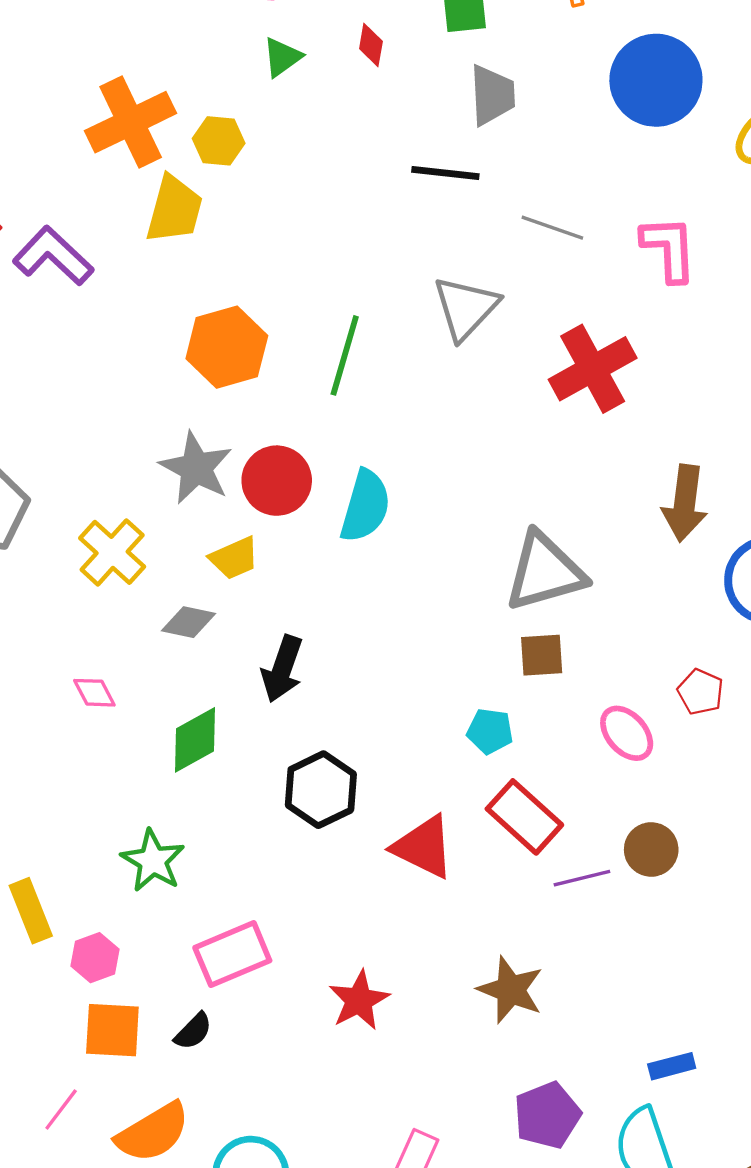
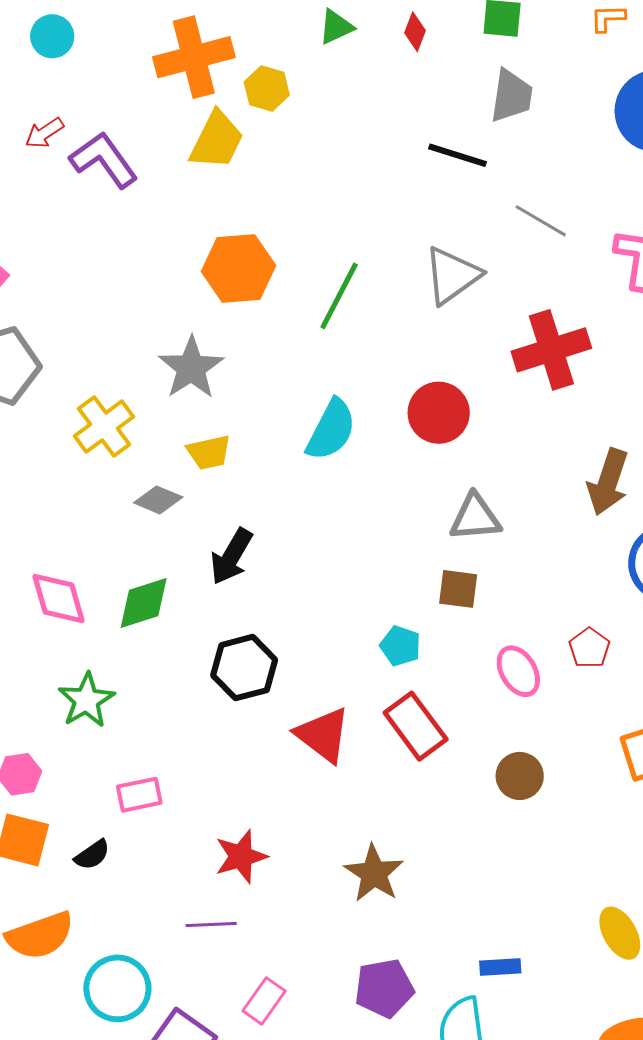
red circle: (277, 481) -> (439, 413), moved
gray triangle: (545, 572) -> (475, 517), size x0.7
pink diamond: (94, 693) -> (59, 598), moved, size x1.6
purple line: (582, 878) -> (211, 925), moved
pink rectangle: (232, 954) -> (139, 795), size x0.7

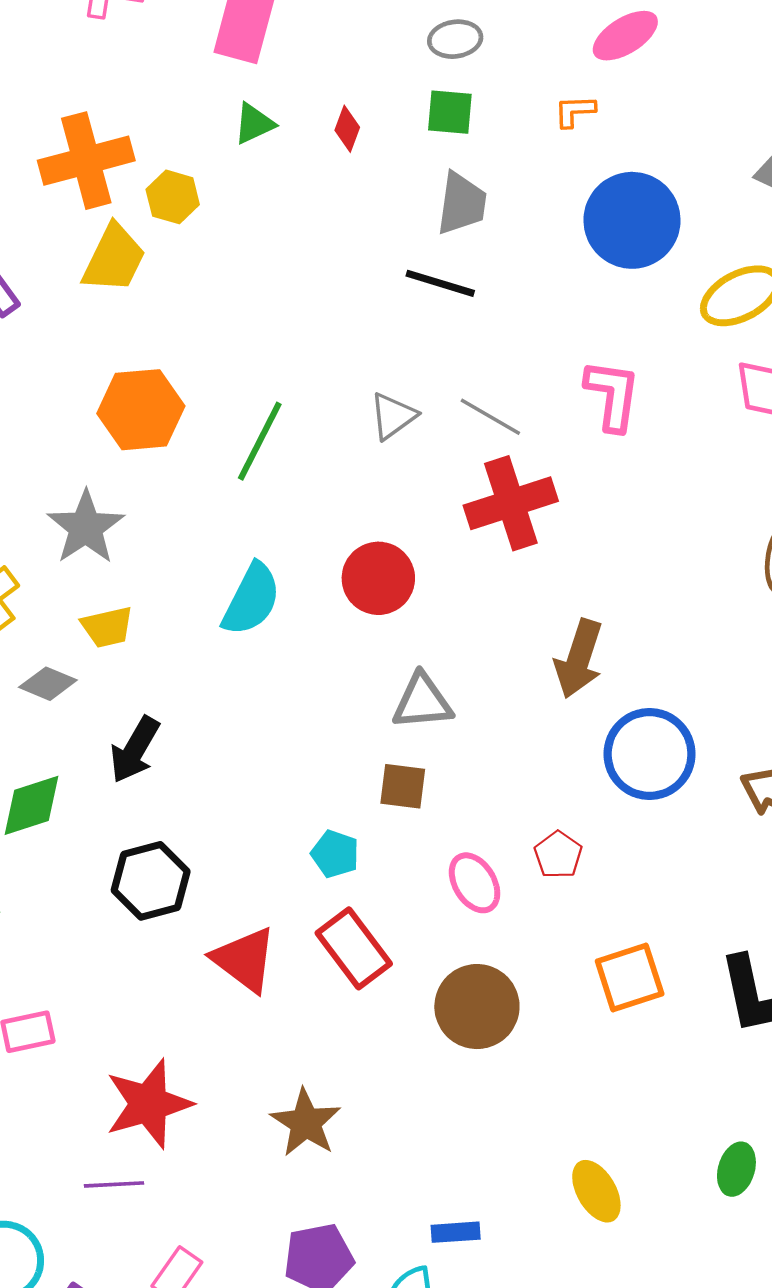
black line: (457, 155) -> (440, 283), moved
gray line: (541, 221) -> (490, 417), moved
gray triangle: (452, 275) -> (393, 416), size x0.7
brown circle: (520, 776) -> (477, 1007), size x1.5
red star: (241, 856) -> (149, 1104), size x1.4

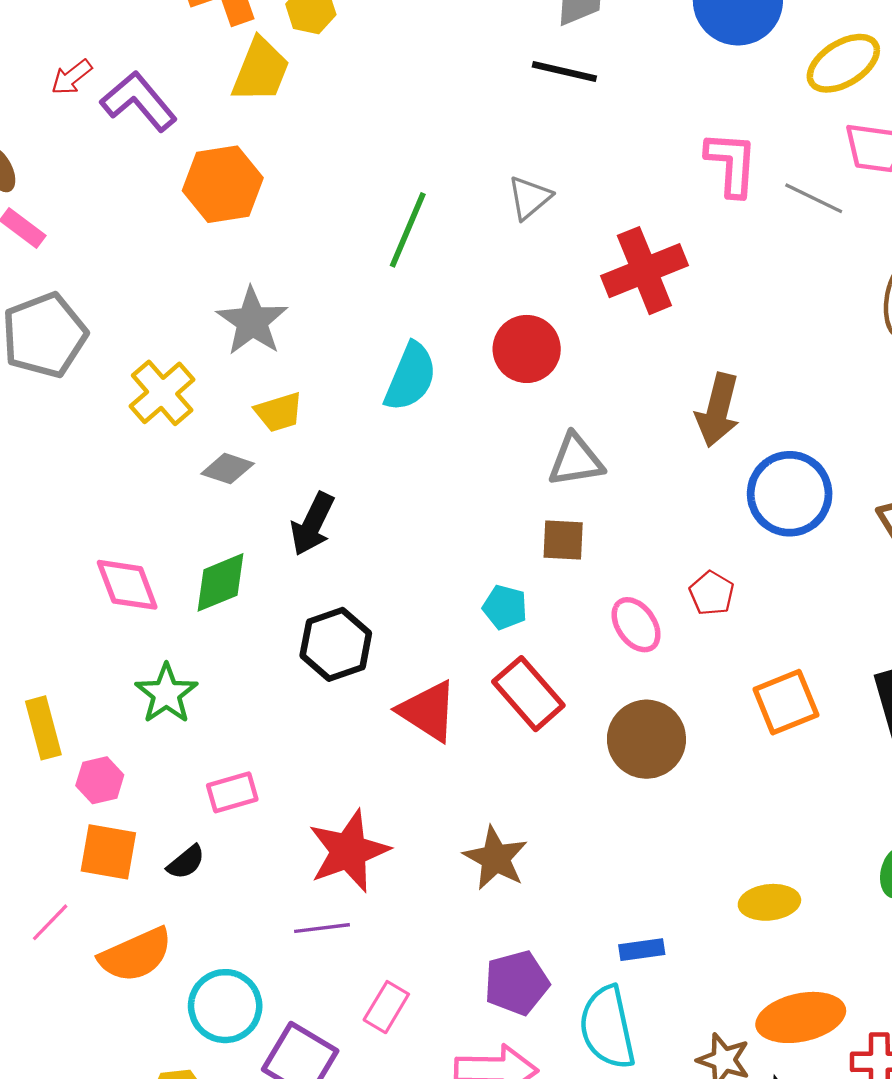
orange hexagon: (141, 410) -> (223, 184), moved
gray line: (490, 417) -> (814, 198), moved
yellow ellipse: (596, 1191) -> (769, 902), turned -62

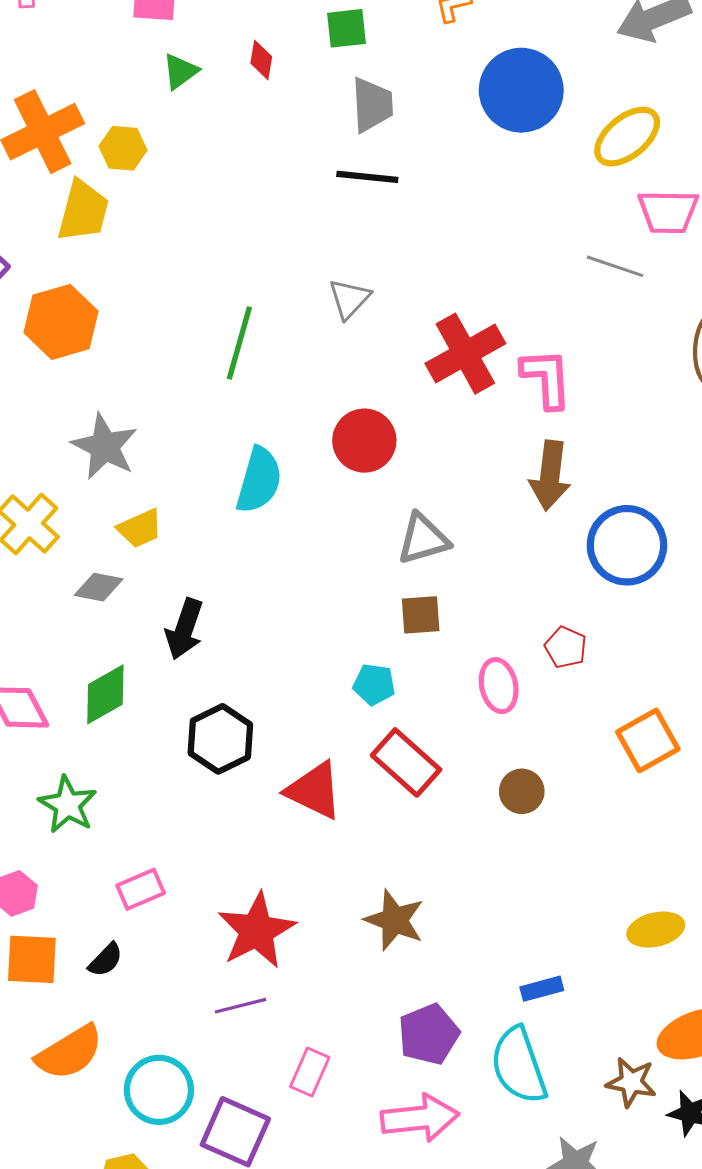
pink L-shape: (731, 164) -> (546, 378), moved
pink ellipse: (636, 625) -> (499, 686), turned 30
brown circle: (646, 739) -> (522, 791), size x0.6

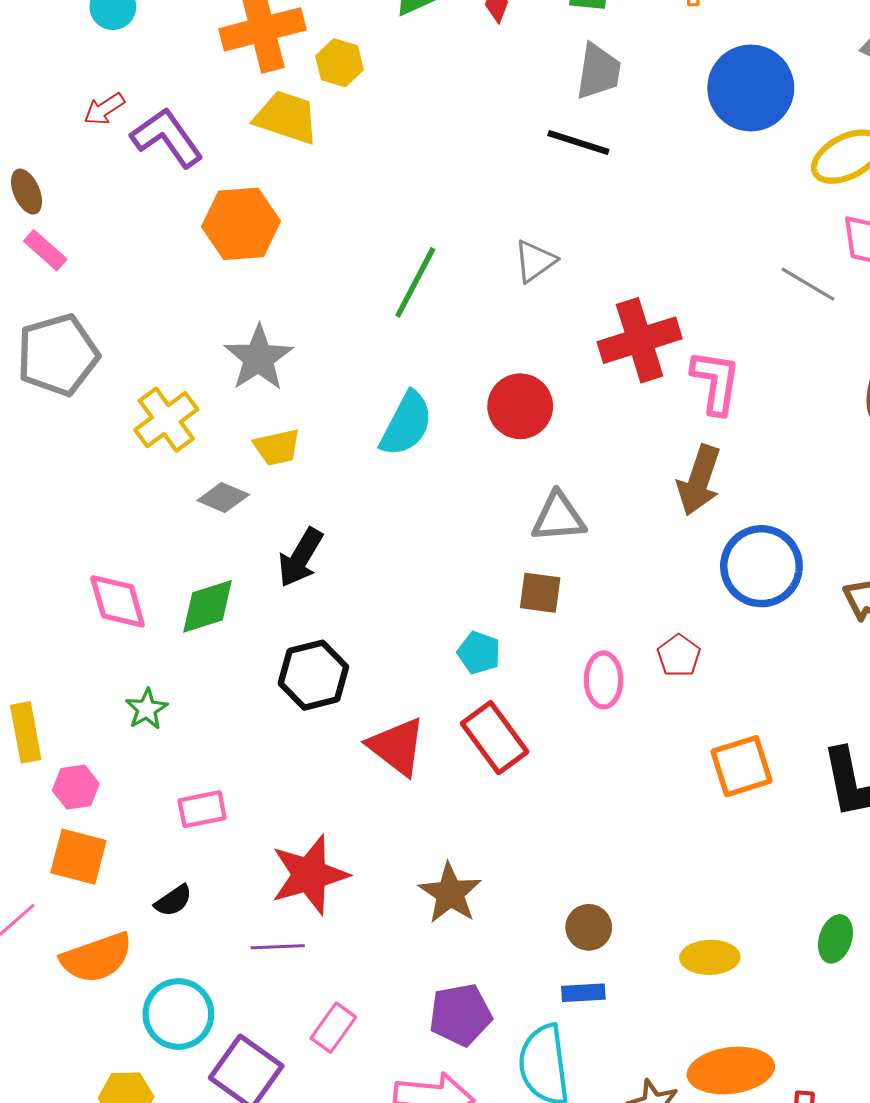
yellow trapezoid: (83, 211) -> (286, 117), turned -98
brown circle: (522, 791) -> (589, 927), moved
green star: (68, 805) -> (147, 709), size x0.7
black semicircle: (106, 960) -> (173, 901), moved

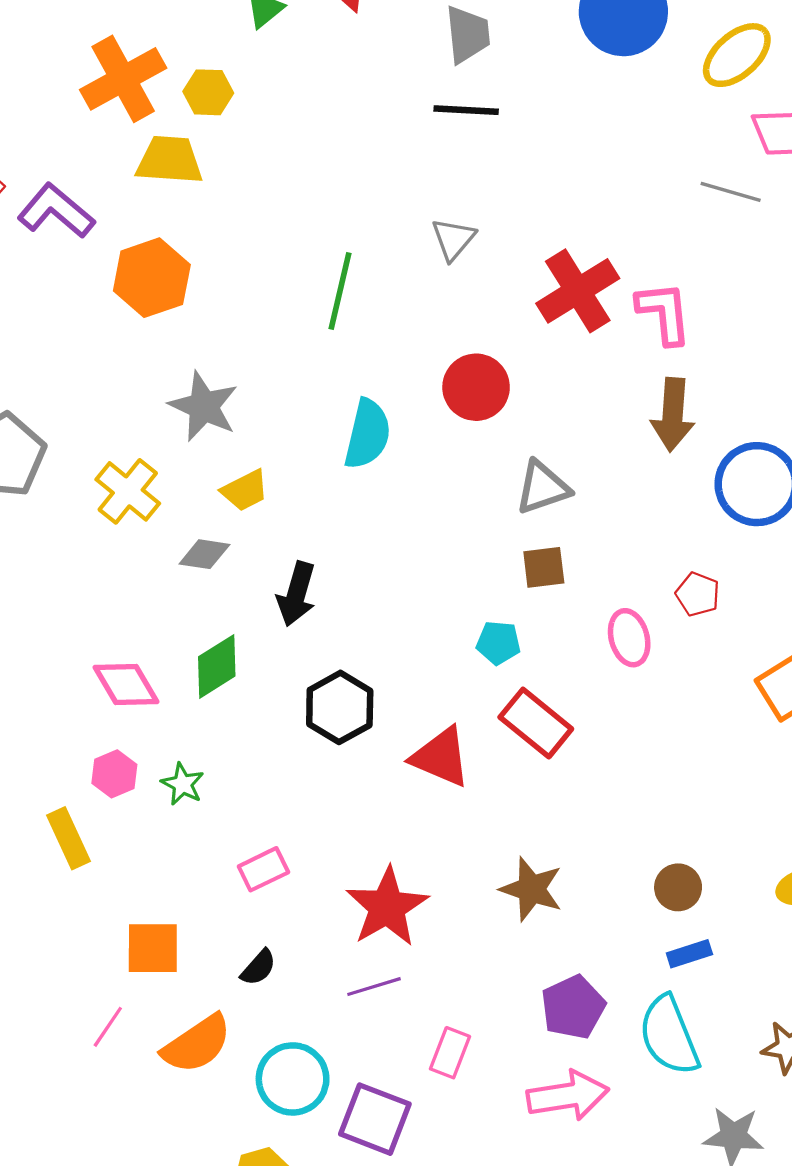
pink hexagon: (76, 787) -> (114, 774), moved

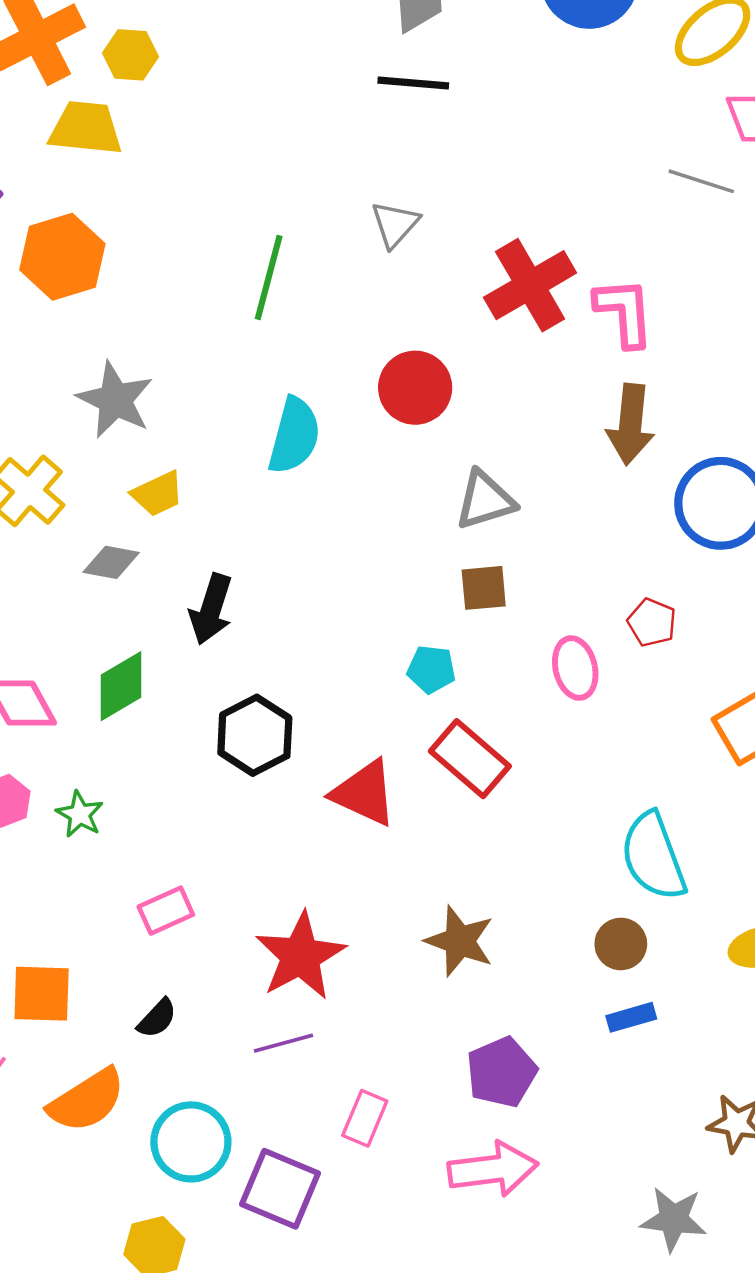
cyan semicircle: (669, 1035) -> (653, 856), moved

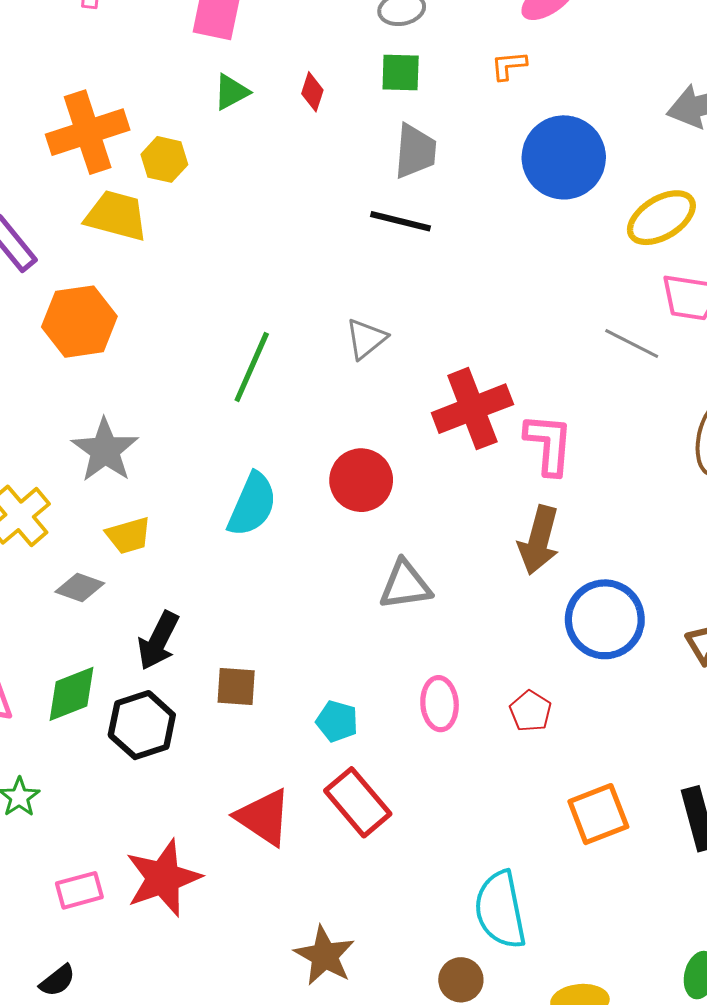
brown square: (484, 588) -> (236, 687), moved
pink ellipse: (575, 668) -> (440, 704), moved
black hexagon: (255, 735) -> (142, 725), moved
red star: (300, 956) -> (163, 878), moved

